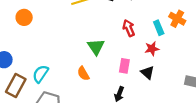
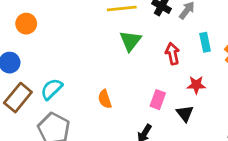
orange circle: (24, 17) -> (26, 24), moved
cyan rectangle: (159, 28) -> (205, 42), moved
green triangle: (96, 47) -> (130, 41), moved

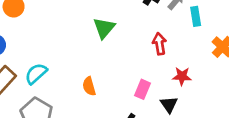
green triangle: (130, 41) -> (104, 28), moved
cyan rectangle: (205, 42) -> (196, 16), moved

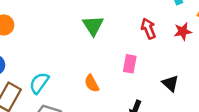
red star: (182, 76) -> (183, 31), moved
pink rectangle: (143, 89) -> (130, 64), moved

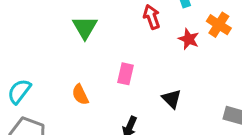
red arrow: (148, 28) -> (152, 17), moved
red star: (183, 31) -> (189, 39), turned 30

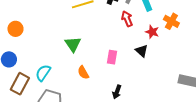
green triangle: (85, 28) -> (73, 44), moved
black triangle: (172, 99) -> (142, 51), moved

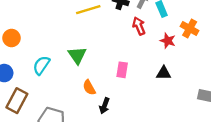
black triangle: (142, 51) -> (164, 73), moved, turned -40
cyan semicircle: (43, 73) -> (41, 65), moved
black arrow: (117, 92) -> (104, 106), moved

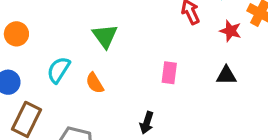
green triangle: (77, 55) -> (105, 36), moved
orange semicircle: (89, 88) -> (95, 83), moved

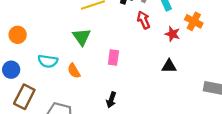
cyan semicircle: (59, 70) -> (48, 61), turned -114
pink rectangle: (169, 73) -> (113, 57), moved

